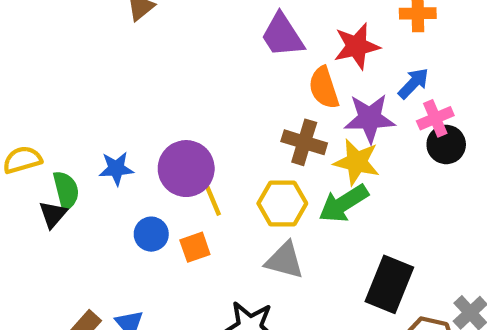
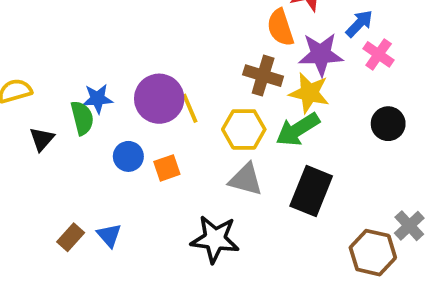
pink cross: (435, 118) -> (379, 54), turned -32
black circle: (446, 145) -> (388, 124), moved
green semicircle: (66, 190) -> (82, 118), moved
yellow line: (212, 199) -> (190, 108), moved
black rectangle: (389, 284) -> (311, 191), moved

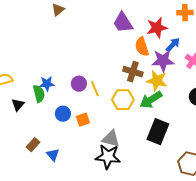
blue arrow: (359, 24) -> (173, 45), moved
purple circle: (159, 99) -> (79, 84), size x0.6
gray triangle: (246, 179) -> (111, 139), moved
brown rectangle: (71, 237) -> (33, 145), moved

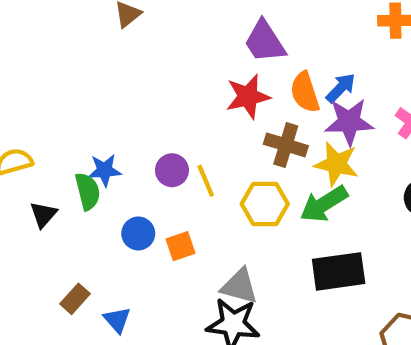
red star: (157, 28) -> (248, 96), moved
blue arrow: (173, 45) -> (341, 88), moved
black rectangle: (158, 132) -> (339, 271), turned 60

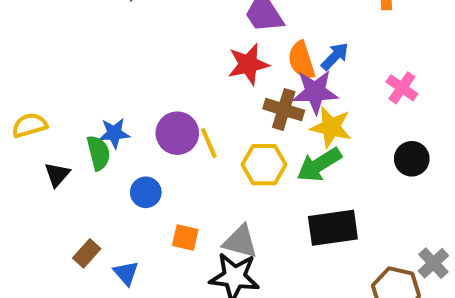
purple star: (349, 122) -> (315, 92), moved
purple circle: (172, 170) -> (177, 133), size x1.4
orange square: (180, 246) -> (185, 238), moved, turned 32

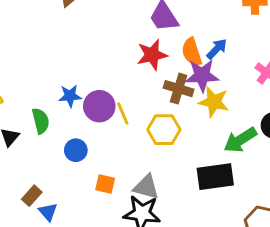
blue star: (114, 133) -> (70, 96), moved
green arrow: (319, 165) -> (240, 140), moved
blue triangle: (126, 273) -> (48, 212), moved

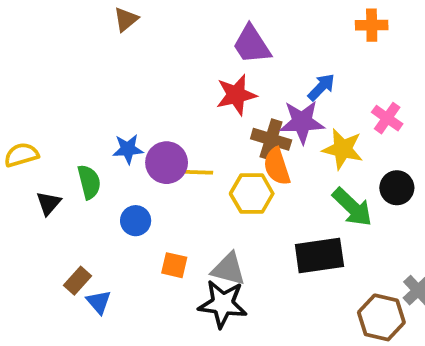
orange semicircle: (192, 52) -> (277, 166), moved
yellow star: (214, 102) -> (343, 149), moved
yellow line: (123, 114) -> (197, 172), turned -65
green arrow: (240, 140) -> (352, 207), turned -104

